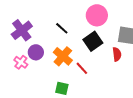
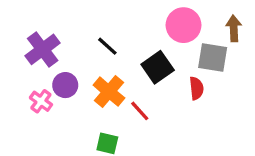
pink circle: (97, 15) -> (183, 25), moved

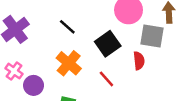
purple circle: (65, 85) -> (34, 85), moved
red line: (140, 111) -> (106, 79), moved

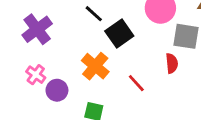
black line: (67, 27) -> (94, 14), moved
black square: (108, 44) -> (119, 34), moved

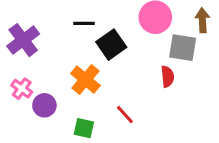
black line: (94, 14) -> (84, 23), turned -42
red line: (136, 83) -> (125, 114), moved

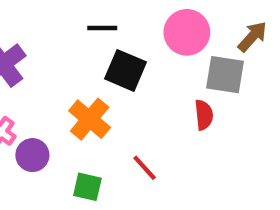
brown arrow: (202, 20) -> (252, 37), turned 45
black line: (84, 23) -> (102, 28), moved
black square: (111, 45) -> (126, 70), turned -32

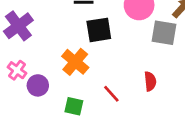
black square: (126, 70) -> (99, 30), turned -32
red semicircle: (204, 115) -> (150, 81), moved

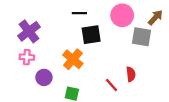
pink cross: (17, 70) -> (27, 57), moved, turned -32
red line: (111, 94) -> (111, 85), moved

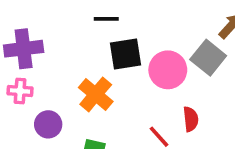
pink circle: (122, 15) -> (168, 70), moved
purple cross: (29, 31) -> (24, 49), turned 30
gray square: (141, 37) -> (208, 58), turned 30

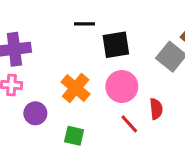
black square: (126, 54) -> (116, 45), moved
pink circle: (168, 70) -> (122, 86), moved

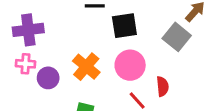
purple circle: (35, 113) -> (48, 78), moved

